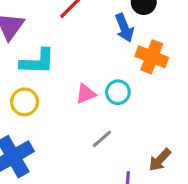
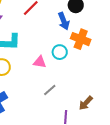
cyan circle: (118, 92) -> (60, 52), moved
pink triangle: (86, 94) -> (40, 62), turned 32

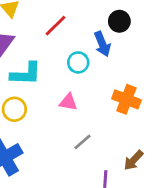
orange cross: (81, 39) -> (126, 99), moved
cyan circle: (60, 52) -> (78, 62), moved

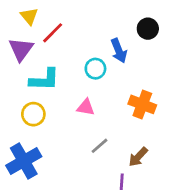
black circle: (119, 21) -> (148, 29), moved
red line: (56, 26) -> (53, 33), moved
brown arrow: (134, 160) -> (138, 157), moved

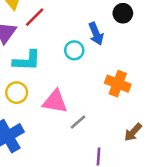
pink triangle: (86, 107) -> (55, 102), moved, size x1.5
brown arrow: (138, 157) -> (133, 132), moved

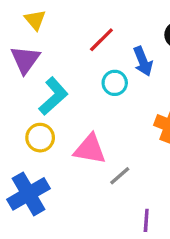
red line: (35, 17) -> (101, 40), moved
cyan L-shape: (27, 61) -> (53, 96), turned -44

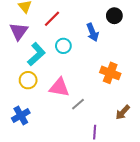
red line: (101, 40) -> (52, 19), moved
cyan circle: (115, 83) -> (63, 46), moved
blue cross: (29, 194) -> (21, 116), size x0.7

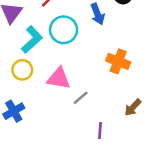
cyan circle: (63, 46) -> (64, 30), size x1.5

